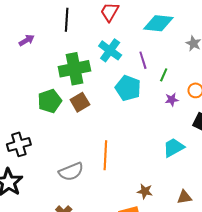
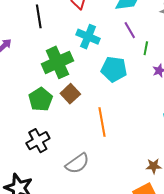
purple line: (143, 60) -> (130, 30), moved
black cross: (19, 144) -> (38, 141), moved
orange line: (105, 155) -> (102, 122), moved

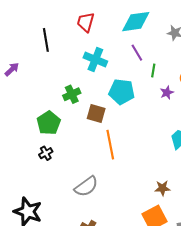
green cross: (57, 62) -> (72, 94), moved, size x0.6
brown square: (70, 94) -> (96, 114), moved, turned -30
black cross: (38, 141) -> (46, 153), moved, size x0.6

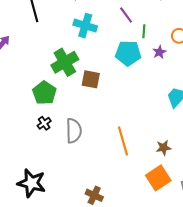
cyan pentagon: (122, 92) -> (128, 53), moved
green cross: (72, 94) -> (65, 62), size x1.5
orange line: (110, 145) -> (123, 141), moved
gray semicircle: (86, 186) -> (74, 131), moved, turned -50

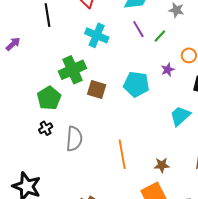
green line: (144, 31) -> (160, 36), moved, turned 32
cyan pentagon: (128, 53) -> (136, 84), moved

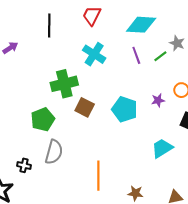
green line: (160, 36) -> (160, 56), moved
green pentagon: (49, 98) -> (43, 119), moved
black cross: (46, 128) -> (24, 165), moved, turned 32

